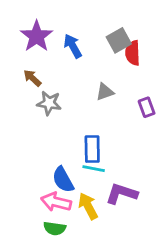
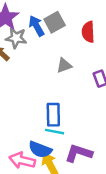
gray square: (119, 40) -> (55, 22), moved
gray star: (49, 103) -> (16, 38), moved
blue semicircle: (63, 180) -> (40, 150), moved, turned -40

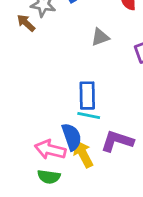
blue semicircle: (40, 150) -> (72, 137), turned -130

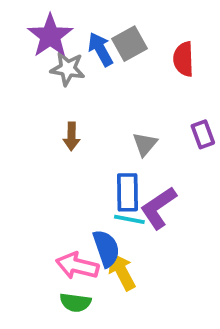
brown arrow: (26, 23) -> (71, 136), moved, turned -132
gray triangle: (100, 37) -> (145, 144), moved, turned -30
purple L-shape: (117, 141) -> (158, 208), moved, turned -52

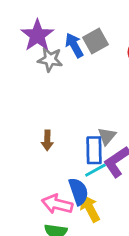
brown arrow: (71, 136) -> (47, 140), moved
gray triangle: (145, 144) -> (107, 136), moved
cyan line: (129, 219) -> (95, 170), turned -40

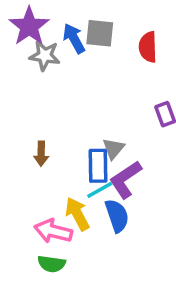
gray square: (95, 41) -> (100, 33), turned 35
blue semicircle: (78, 191) -> (117, 216), moved
yellow arrow: (90, 208) -> (77, 214), moved

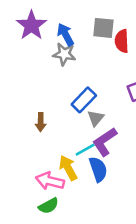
gray square: (100, 33) -> (103, 28), moved
gray star: (45, 56) -> (64, 54), moved
blue rectangle: (98, 166) -> (84, 100), moved, turned 45
green semicircle: (52, 264) -> (49, 206), turned -36

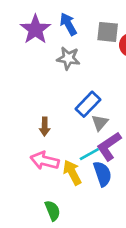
blue arrow: (66, 34) -> (68, 24), moved
pink arrow: (50, 181) -> (45, 161), moved
green semicircle: (49, 206) -> (53, 211), turned -84

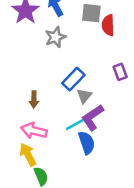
gray star: (68, 58) -> (55, 37), turned -30
yellow arrow: (72, 173) -> (28, 155), moved

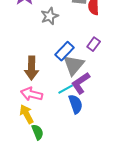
purple rectangle: (120, 72) -> (94, 44), moved, turned 56
gray triangle: (84, 96) -> (74, 65), size x1.6
brown arrow: (34, 99) -> (32, 68), size x1.6

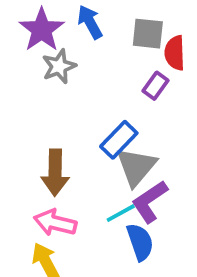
gray star: (50, 16) -> (59, 66), moved
purple rectangle: (94, 44) -> (156, 86), moved

